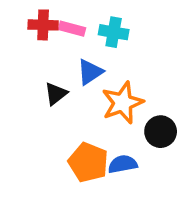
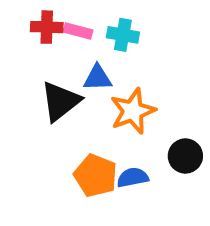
blue triangle: (90, 72) -> (97, 78), turned 32
black triangle: (56, 94) -> (60, 101), size x1.6
black circle: (161, 132) -> (185, 156), moved

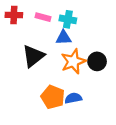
red cross: (47, 27) -> (14, 15), moved
blue triangle: (97, 78) -> (64, 38), moved
black circle: (185, 156) -> (97, 61), moved

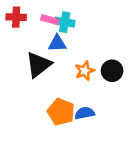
cyan cross: (68, 19) -> (65, 22), moved
blue triangle: (64, 38) -> (57, 43), moved
orange star: (73, 61) -> (85, 71), size x0.7

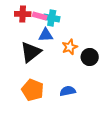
red cross: (16, 17) -> (23, 14), moved
orange star: (85, 71) -> (70, 47), moved
orange pentagon: (61, 112) -> (33, 90), moved

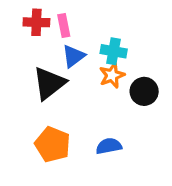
pink rectangle: (40, 16) -> (64, 26), turned 64
cyan cross: (52, 18) -> (114, 51), moved
blue triangle: (46, 35) -> (73, 56), turned -35

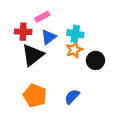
red cross: (36, 22) -> (23, 32), moved
pink rectangle: (64, 26) -> (42, 17), turned 72
blue semicircle: (109, 146) -> (72, 97), turned -35

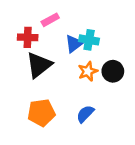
blue triangle: (49, 37) -> (74, 44), moved
orange star: (74, 50) -> (88, 71), moved
orange pentagon: (35, 96) -> (41, 113), turned -30

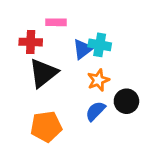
pink rectangle: (50, 20) -> (56, 22), turned 30
black circle: (113, 71) -> (126, 101), moved
blue semicircle: (85, 114) -> (95, 111), moved

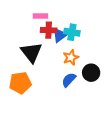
red cross: (31, 42) -> (49, 30), moved
black triangle: (43, 73) -> (31, 52), turned -30
orange pentagon: (46, 127) -> (20, 83), moved

